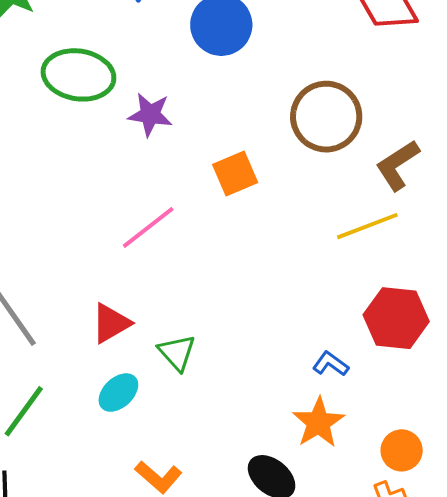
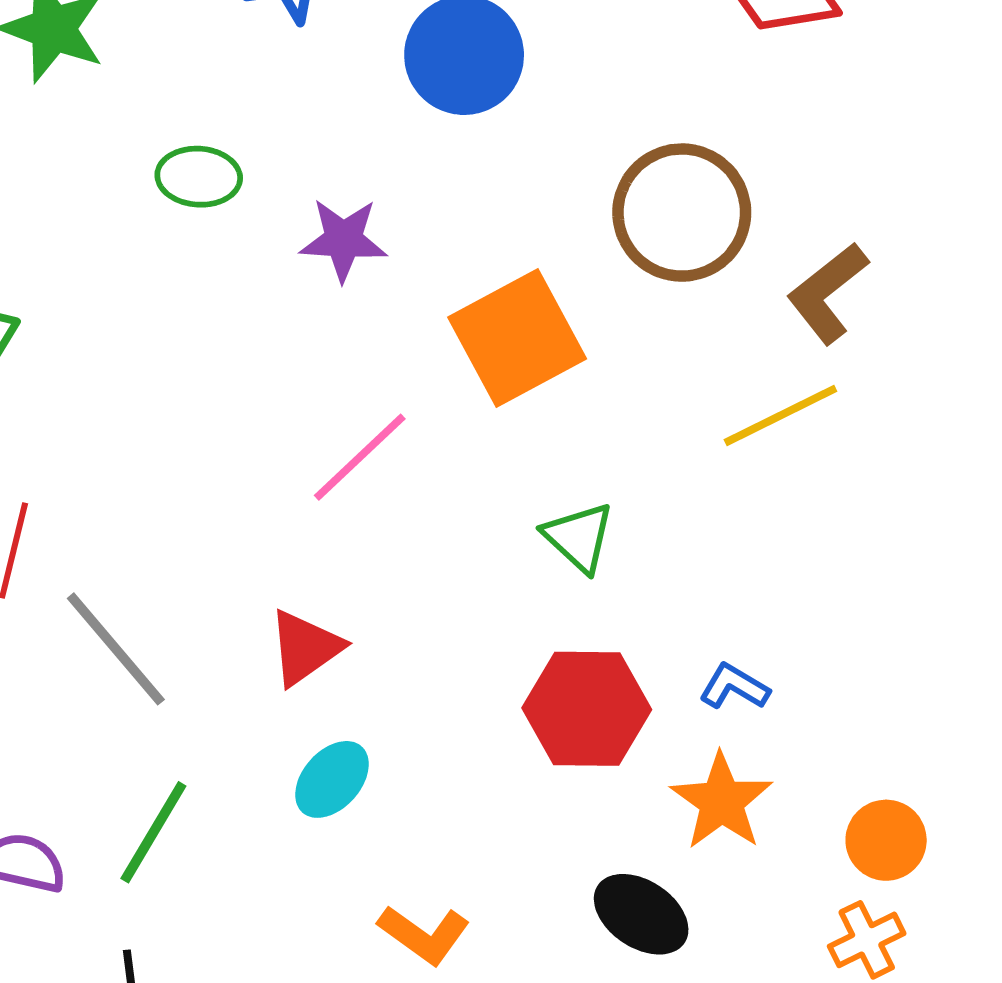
green ellipse: (78, 75) -> (199, 177), size x0.6
orange square: (235, 173) -> (517, 338), size x1.5
red hexagon: (396, 318) -> (587, 709), moved
green triangle: (177, 353) -> (579, 537), moved

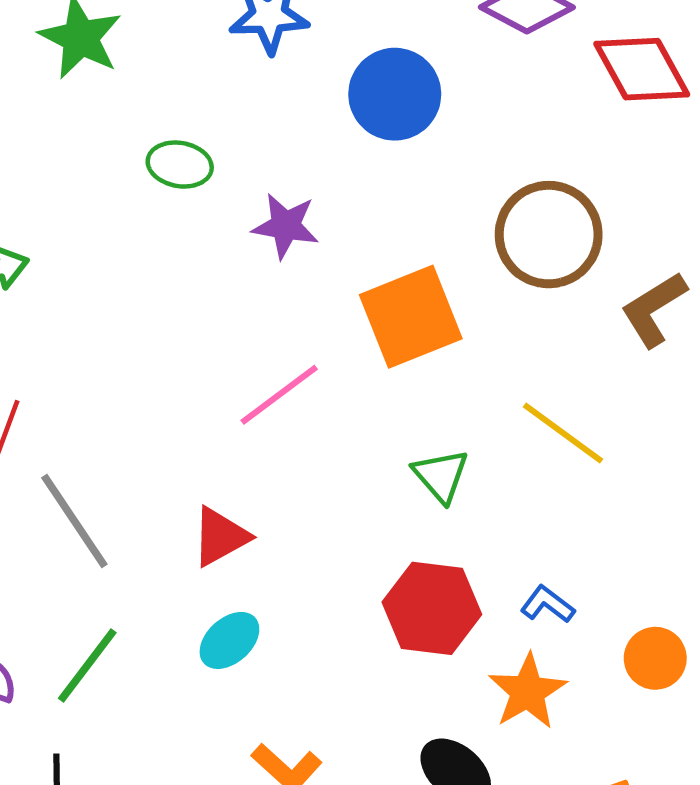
yellow line: (780, 416) -> (563, 433), moved, turned 56
orange circle: (886, 840) -> (655, 658), moved

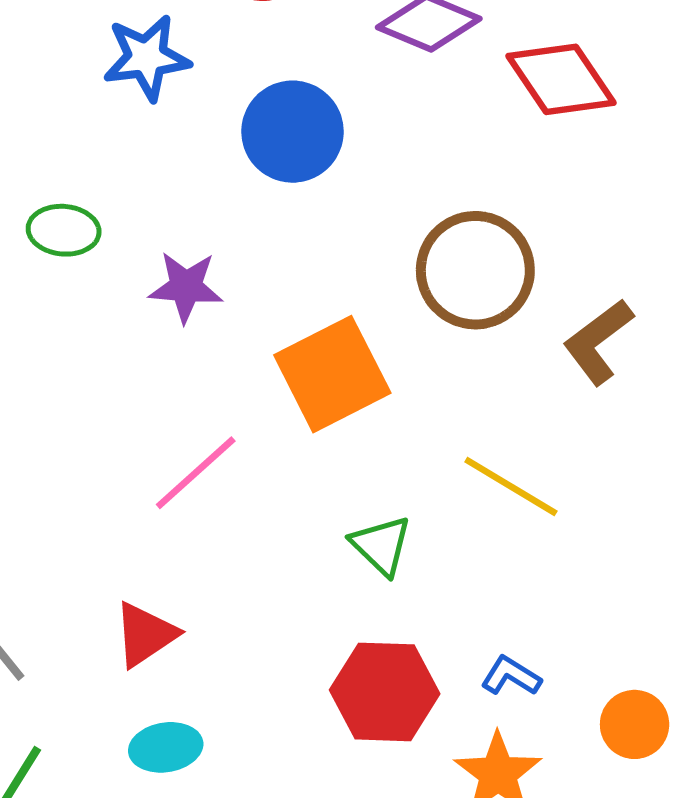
cyan ellipse: (229, 640) -> (166, 747), turned 38

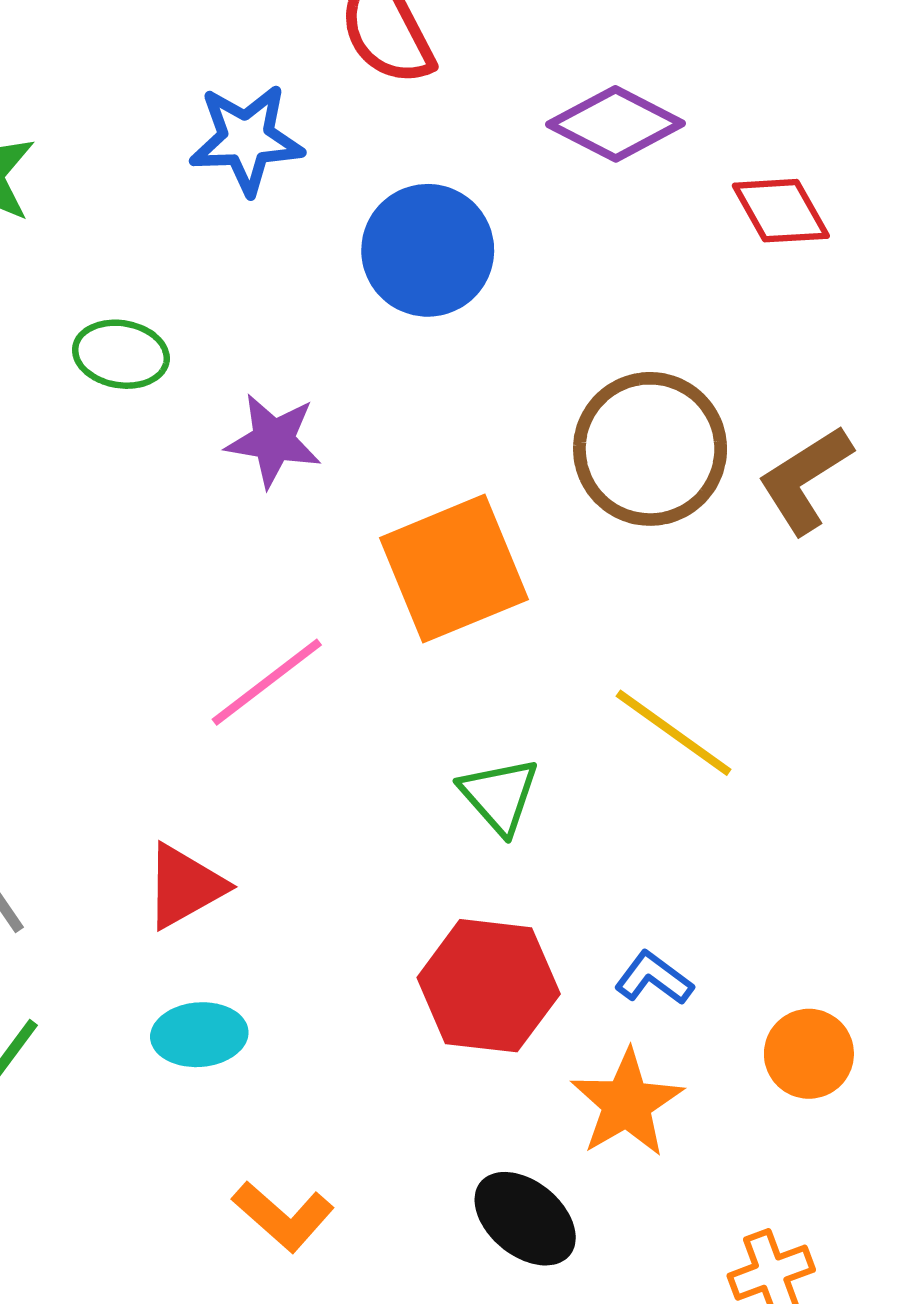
red diamond: (561, 79) -> (781, 211), size x0.7
brown L-shape: (598, 342) -> (805, 480), moved

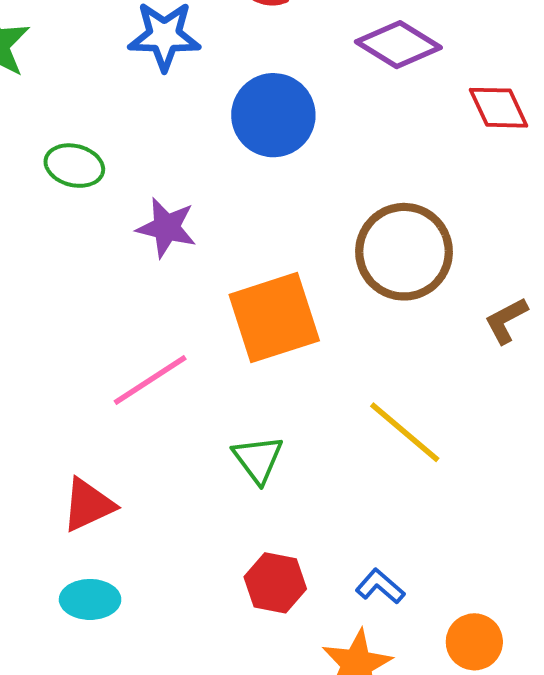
brown L-shape: (805, 480) -> (506, 320), moved, size x0.7
green triangle: (499, 796) -> (258, 459), moved
red hexagon: (489, 986) -> (275, 583), size x0.7

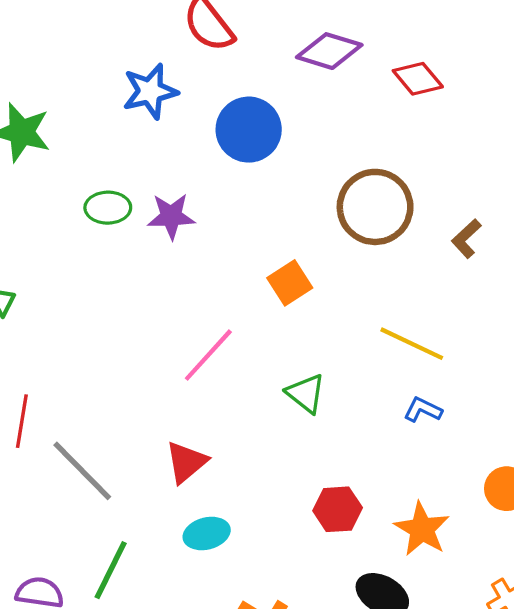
purple star: (166, 228) -> (171, 216), moved
orange square: (274, 318) -> (290, 283), size x0.6
red hexagon: (275, 583) -> (338, 509), moved
blue L-shape: (380, 586) -> (423, 410), moved

